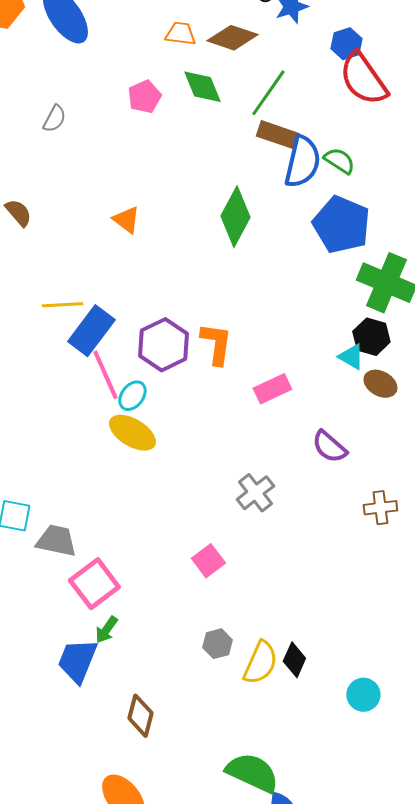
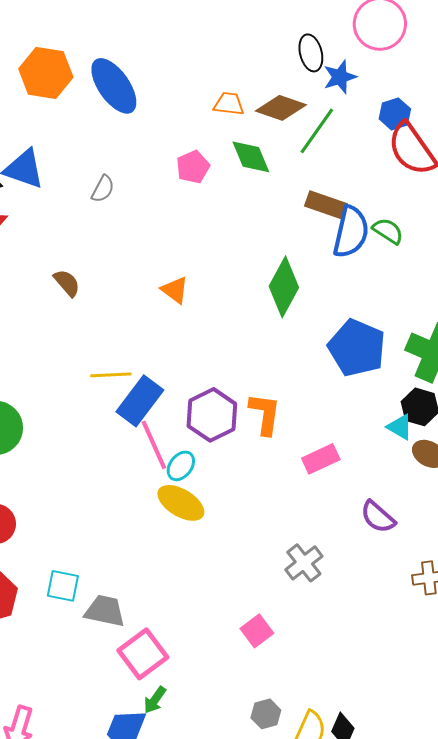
green line: (268, 93) -> (317, 131), moved
blue pentagon: (341, 225) -> (357, 348), moved

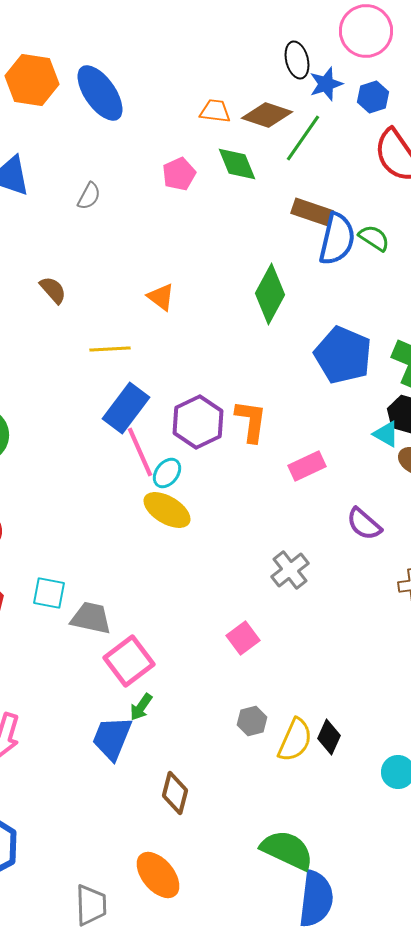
blue hexagon: (395, 114) -> (373, 97), moved
yellow line: (111, 375) -> (110, 349), moved

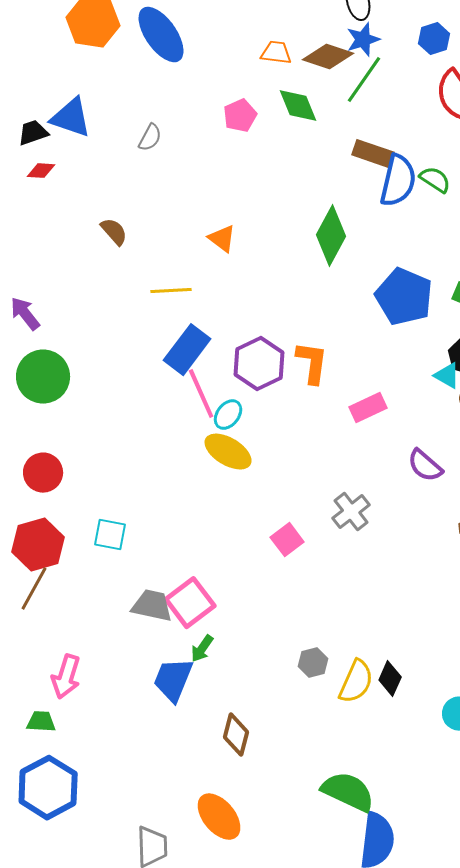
blue star: (326, 84) -> (363, 40), moved
gray trapezoid: (91, 618) -> (152, 606), moved
pink square: (243, 638) -> (287, 540), moved

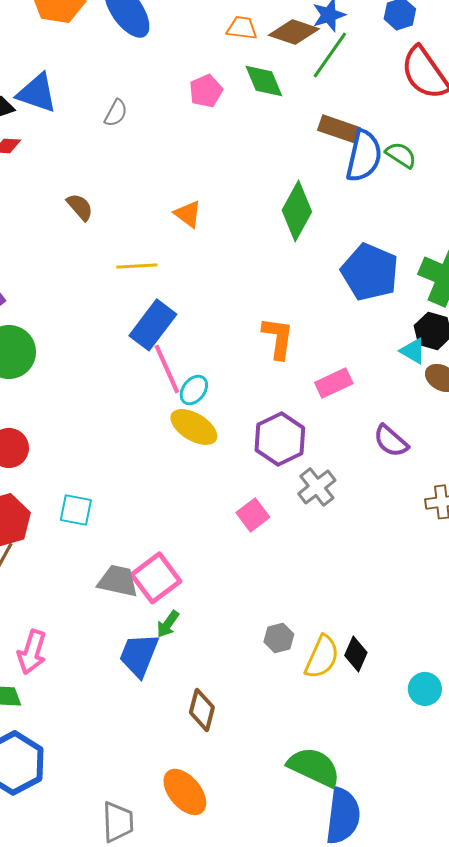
purple hexagon: (259, 364) -> (280, 439), moved

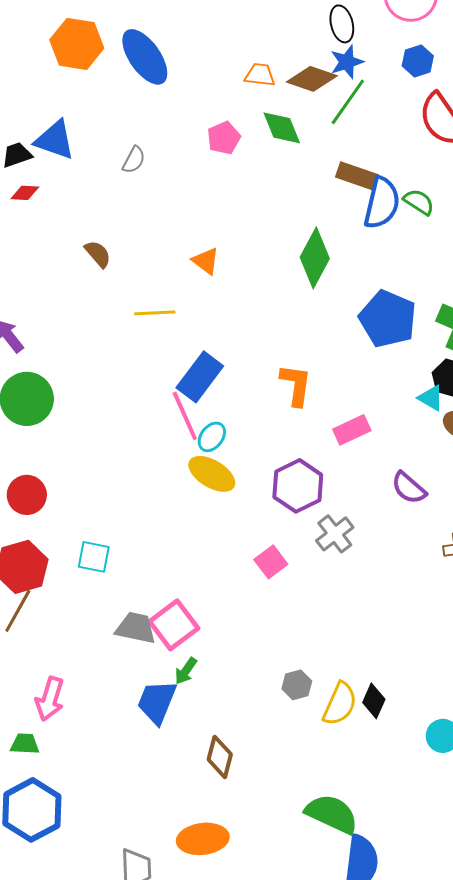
blue rectangle: (153, 325) -> (200, 377), moved
orange ellipse: (185, 792) -> (203, 839), turned -57

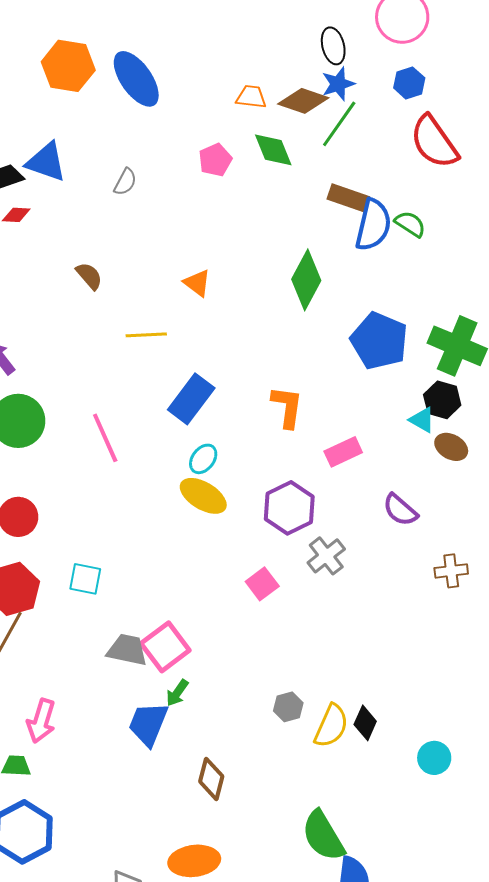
pink line: (185, 416) -> (105, 438), moved
green semicircle: (332, 814) -> (323, 836), turned -146

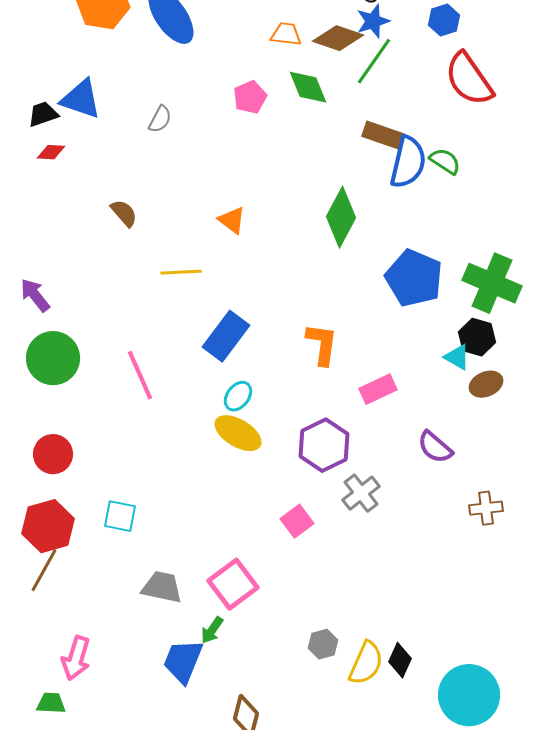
brown ellipse: (451, 447) -> (486, 384), turned -52
pink square: (165, 647) -> (233, 584), moved
cyan circle: (434, 758) -> (469, 695), size x1.8

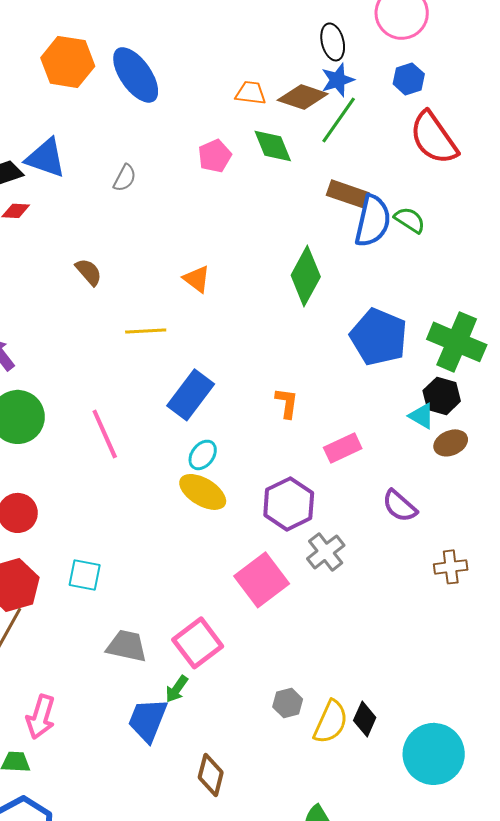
orange L-shape: (322, 344) -> (287, 403), size x0.7
pink square: (297, 521) -> (262, 580), size x1.6

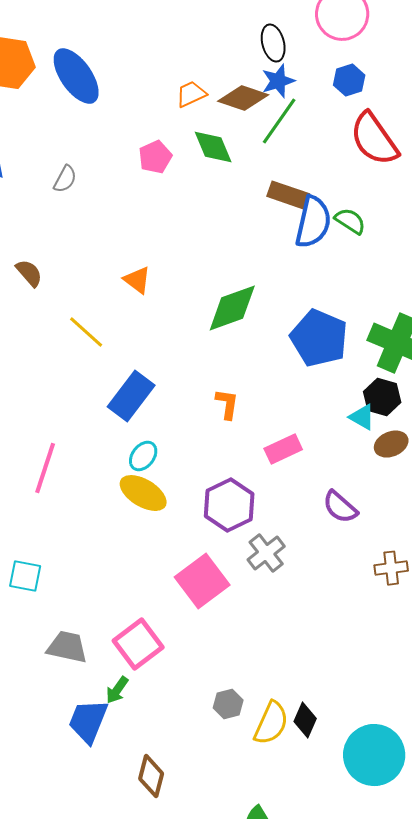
orange trapezoid: (251, 93) -> (191, 94), turned -32
green diamond: (306, 276) -> (232, 308), moved, turned 42
yellow line: (146, 331) -> (86, 332), turned 45
pink line: (105, 434) -> (45, 468), moved, turned 42

